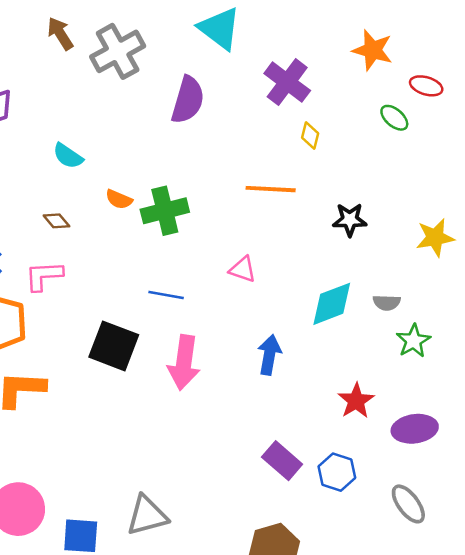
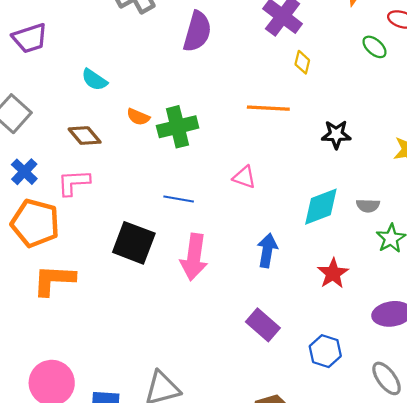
brown diamond: (56, 221) -> (85, 136), size x1.4
red star: (356, 401) -> (333, 273), moved
purple rectangle: (282, 461) -> (263, 325), moved

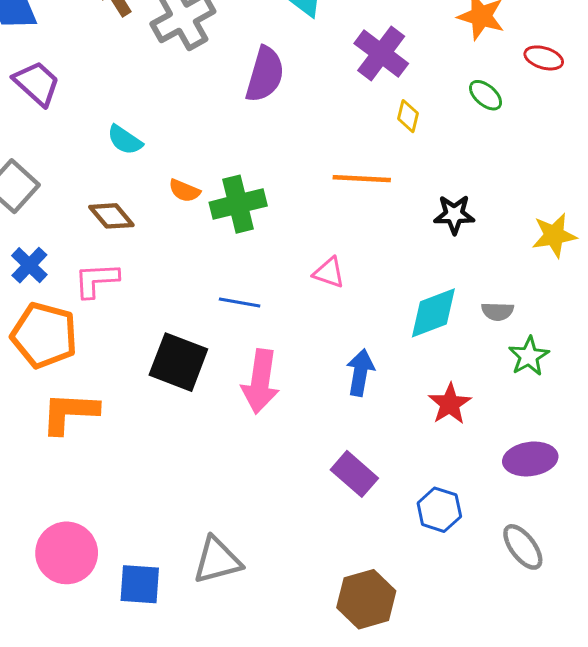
purple trapezoid: (30, 38) -> (37, 83), turned -120
green ellipse: (374, 47) -> (486, 95), moved

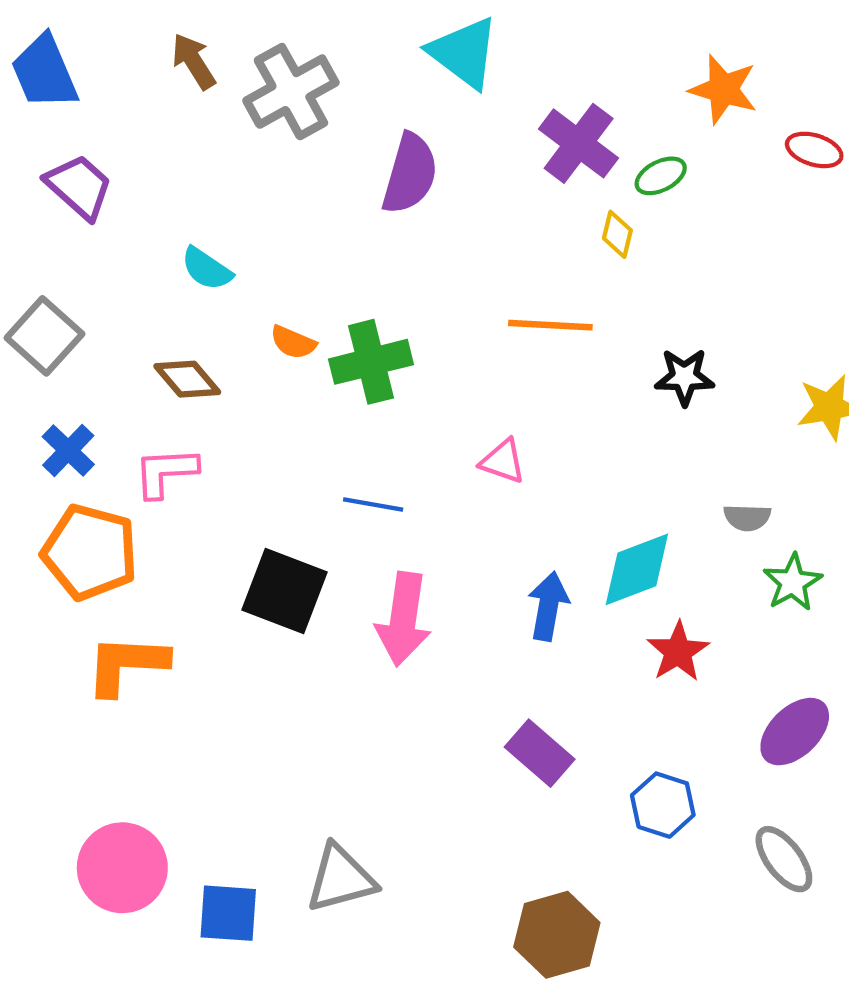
green ellipse: (486, 95) -> (661, 176), moved, turned -68
cyan diamond: (433, 313) -> (637, 569), moved
purple ellipse: (530, 459) -> (795, 732), turned -36

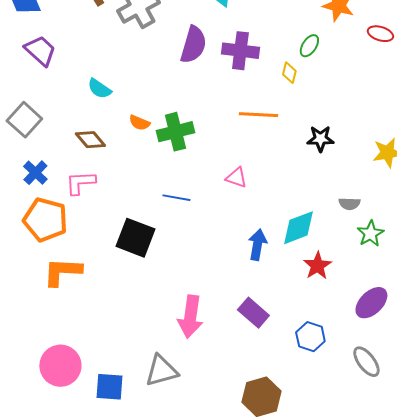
purple cross: (579, 143) -> (240, 51), moved, turned -30
green ellipse: (661, 176) -> (309, 46), turned -30
pink arrow: (403, 619) -> (190, 317), moved

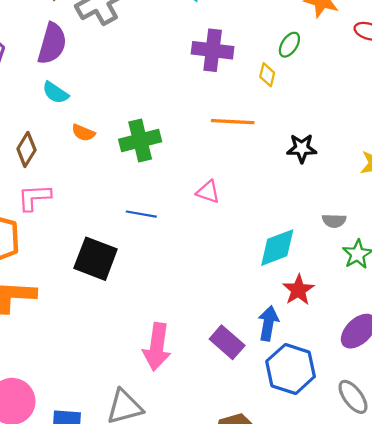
purple semicircle: (193, 45) -> (52, 44), moved
orange semicircle: (139, 123) -> (83, 133), moved
brown diamond: (90, 140) -> (26, 149), moved, turned 72
blue arrow: (257, 245) -> (268, 323), moved
blue hexagon: (310, 337) -> (291, 369), size x1.5

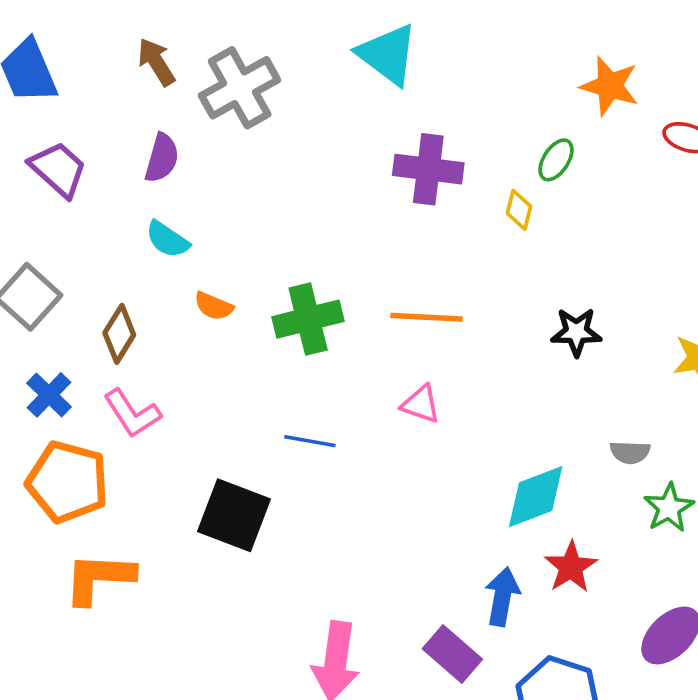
purple semicircle: (52, 44) -> (162, 158), size x0.7
orange line: (233, 122) -> (426, 317), moved
pink L-shape: (34, 197) -> (132, 413), turned -120
blue arrow: (268, 323) -> (502, 597), moved

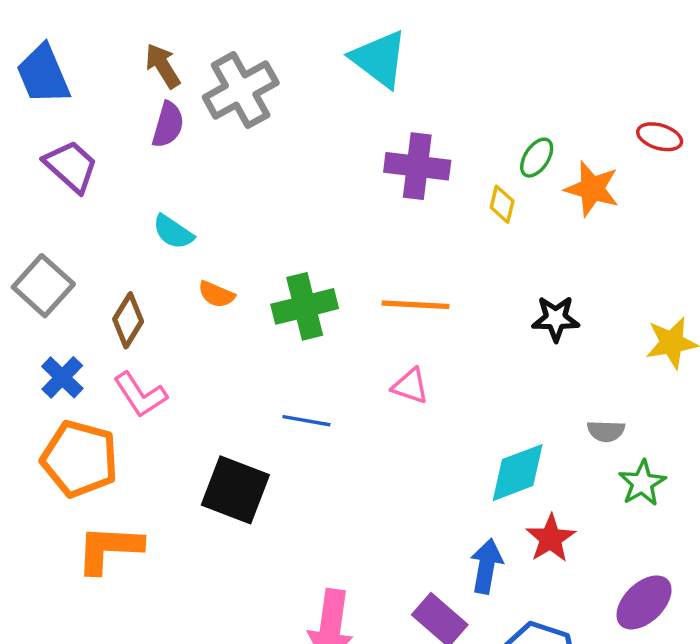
orange star: (610, 86) -> (592, 189), moved
purple semicircle: (162, 158) -> (168, 125), moved

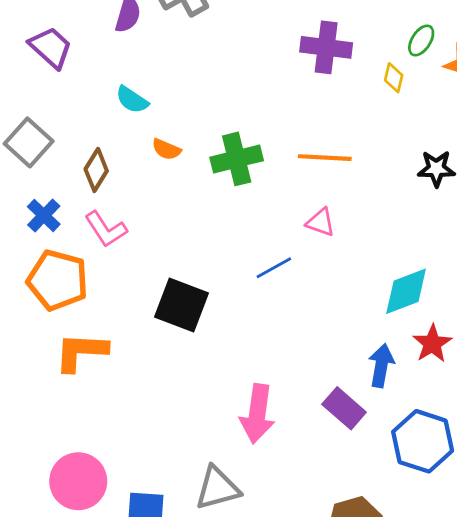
blue line: (306, 421) -> (274, 268), moved, turned -39

